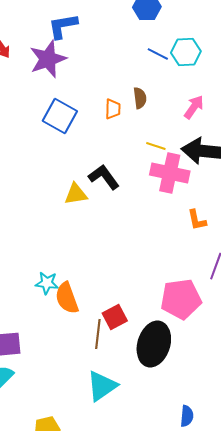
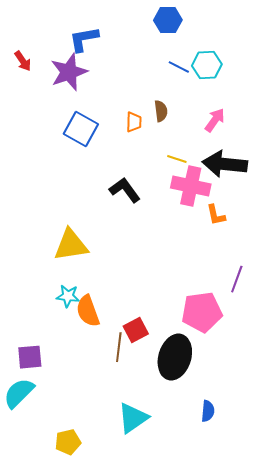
yellow triangle: (76, 194) -> (71, 245), moved, size x1.5
orange L-shape: (197, 220) -> (216, 215), moved
cyan triangle: (102, 386) -> (133, 418), moved
blue semicircle: (187, 416) -> (208, 411), moved

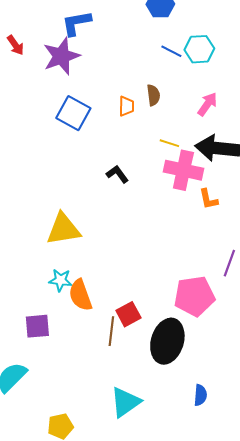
black L-shape: (125, 190) -> (117, 174), size x0.7
purple square: (30, 357) -> (37, 326), moved

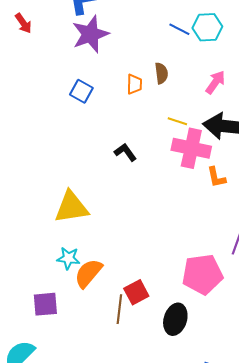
purple star: (61, 56) -> (90, 34), moved
blue square: (73, 113) -> (81, 91), size x0.7
orange semicircle: (80, 295) -> (88, 273), turned 60
black ellipse: (167, 341) -> (175, 319), size x0.7

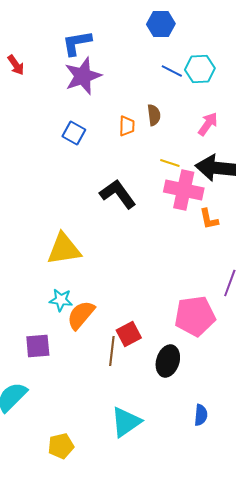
black L-shape: (125, 152) -> (118, 194), size x1.6

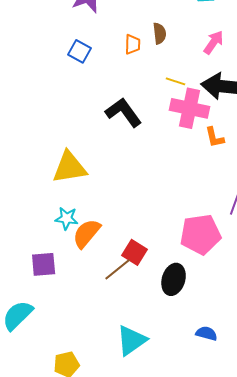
red square: (129, 334) -> (135, 252), turned -30
brown line: (112, 351) -> (118, 269), turned 44
blue semicircle: (201, 415) -> (207, 333), turned -80

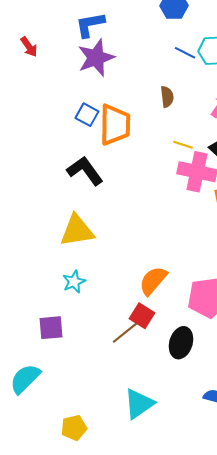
orange trapezoid: (133, 44) -> (115, 125), moved, size x2.0
black L-shape: (124, 112) -> (85, 171), moved
cyan star: (67, 218) -> (74, 282), turned -30
orange semicircle: (87, 233) -> (153, 281), moved

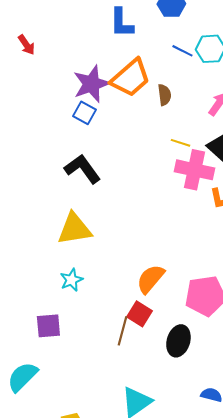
blue L-shape: (90, 25) -> (121, 23), moved, turned -80
purple star: (96, 58) -> (91, 84), moved
orange trapezoid: (115, 125) -> (130, 78), moved, turned 48
brown line: (125, 333) -> (122, 331), turned -36

